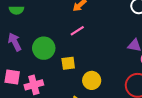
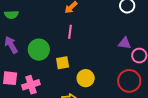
pink line: (77, 31) -> (70, 32), turned -48

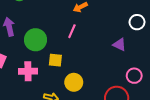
purple triangle: (125, 43) -> (119, 45), moved
pink cross: (31, 85) -> (28, 71), moved

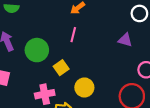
yellow square: (55, 60) -> (61, 68), turned -32
pink cross: (28, 71) -> (45, 94), moved

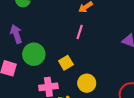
green circle: (37, 50) -> (34, 54), moved

